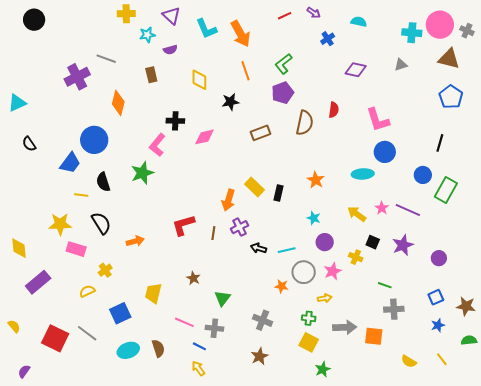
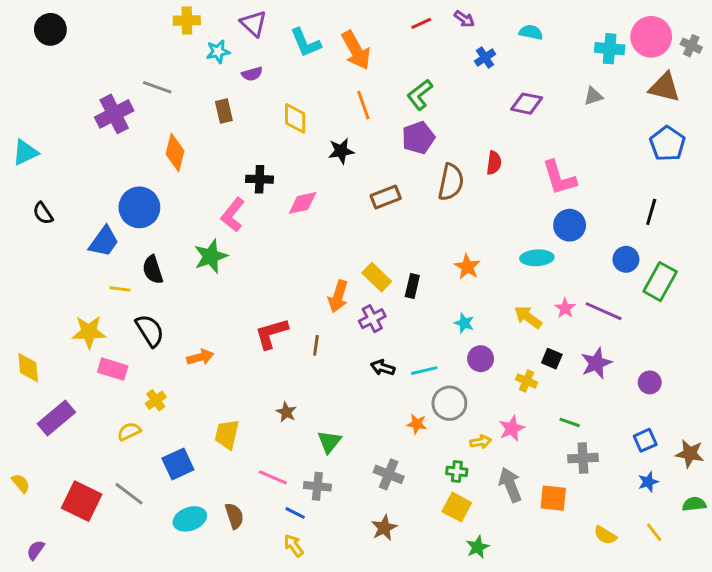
purple cross: (239, 227) -> (372, 319), moved
pink star: (333, 271) -> (512, 428), moved
gray arrow: (345, 327) -> (510, 485), turned -110

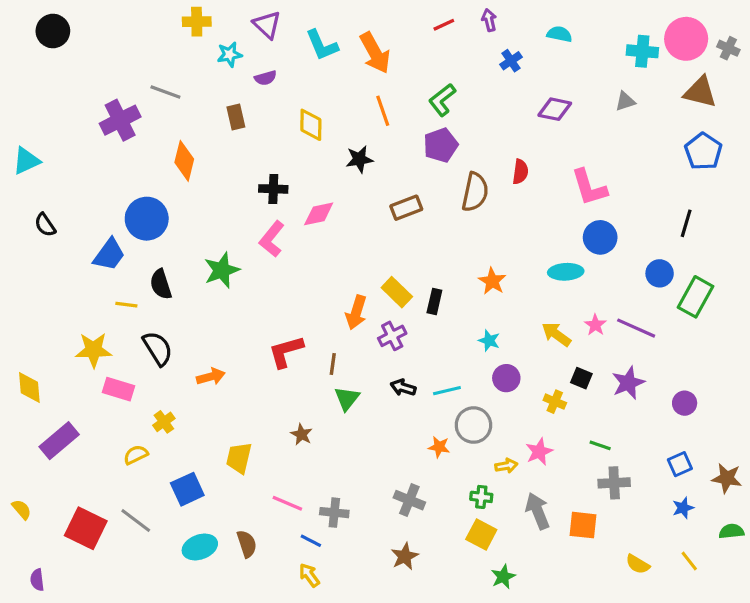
purple arrow: (464, 19) -> (489, 20), turned -138
pink L-shape: (233, 215) -> (272, 239), moved
green triangle: (329, 442) -> (347, 398), moved
purple semicircle: (36, 550) -> (37, 580), turned -42

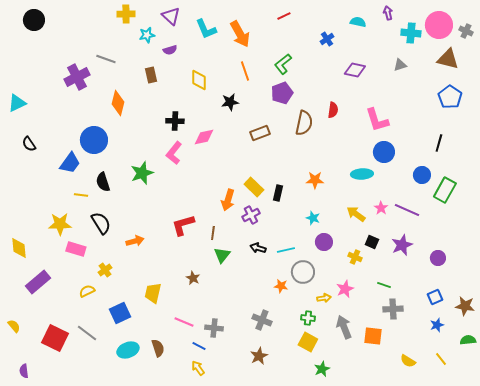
purple arrow: (489, 20) -> (388, 13), moved
orange star: (492, 281) -> (315, 180), turned -30

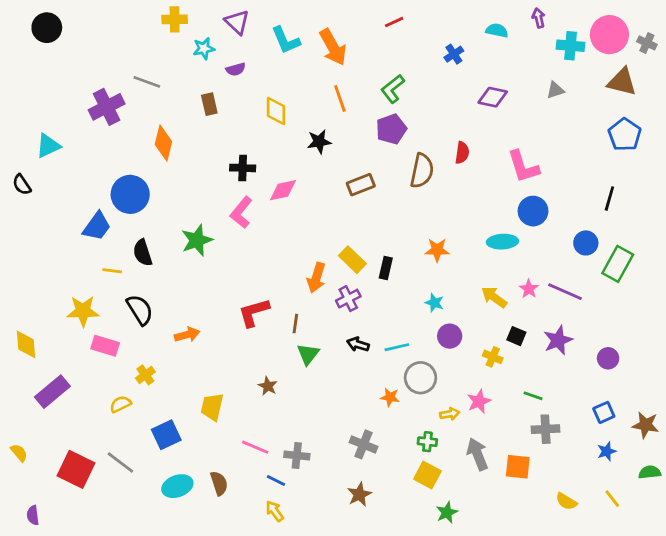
cyan triangle: (17, 103) -> (48, 146), moved
black semicircle: (29, 144) -> (22, 185), moved

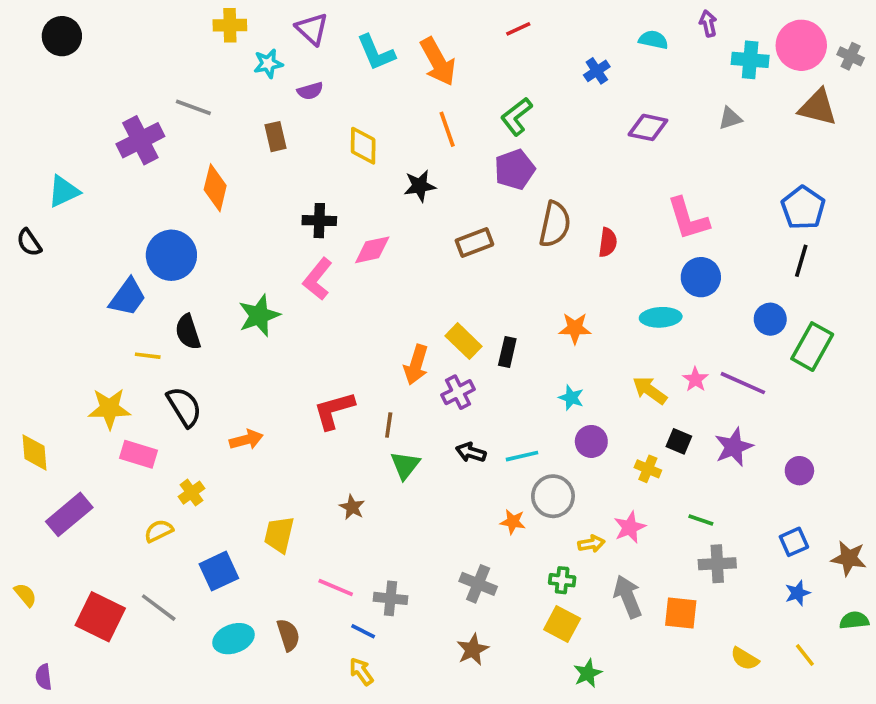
blue pentagon: (625, 135) -> (803, 208), moved
red semicircle: (462, 153) -> (608, 242), moved

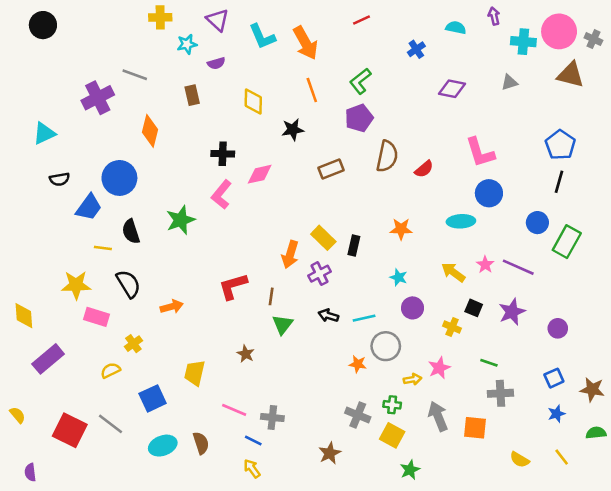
black semicircle: (29, 242) -> (60, 179), moved, turned -66
red semicircle: (608, 242) -> (424, 169), turned 42
gray cross: (478, 584) -> (358, 415), moved

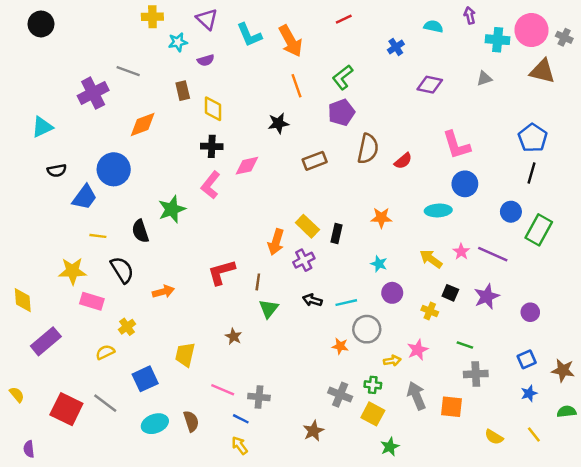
yellow diamond: (253, 102) -> (213, 109), moved
orange diamond: (150, 131) -> (143, 125), turned 56
black semicircle: (131, 231) -> (140, 231), moved

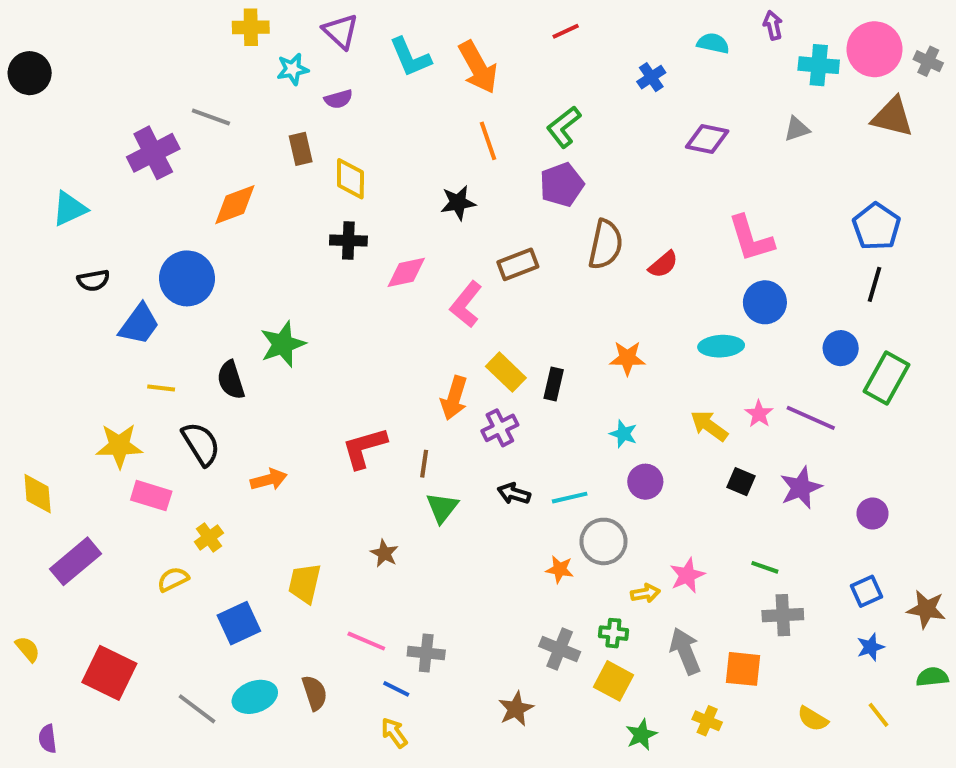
black circle: (41, 24) -> (30, 73), moved
pink L-shape: (211, 185) -> (466, 304), moved
yellow cross: (430, 311) -> (707, 721), moved
gray line: (105, 403) -> (197, 709), moved

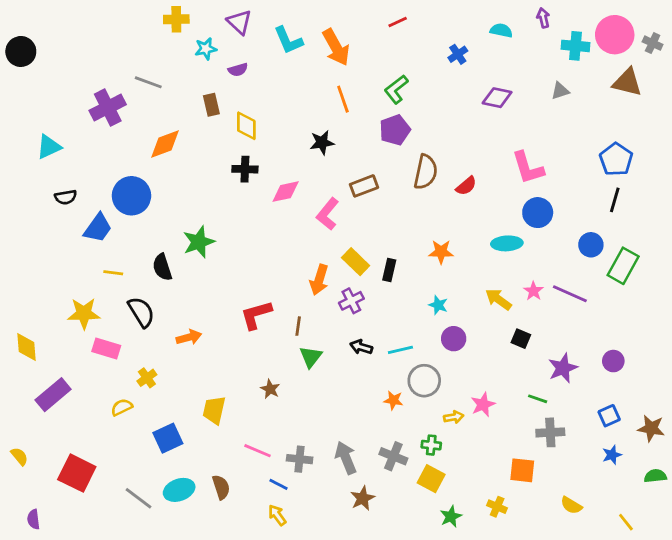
purple star: (801, 488) -> (563, 368), moved
gray arrow: (685, 651) -> (346, 458), moved
yellow line: (878, 715) -> (626, 522), moved

